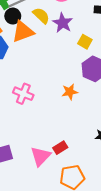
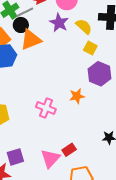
yellow semicircle: (41, 16) -> (84, 27), moved
purple star: (63, 23) -> (59, 23), moved
pink cross: (23, 94) -> (46, 108), moved

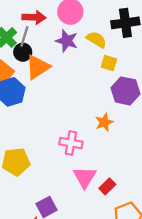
gray line: (25, 12) -> (24, 36), turned -36
pink triangle: (50, 158) -> (85, 177), moved

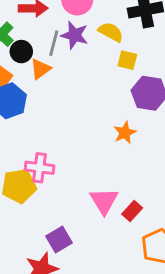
gray line: (24, 36) -> (54, 43), moved
orange triangle: (38, 67) -> (40, 69), size x0.7
pink cross: (71, 143) -> (39, 168), moved

